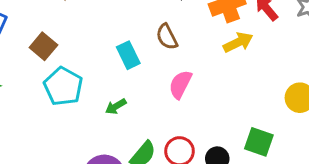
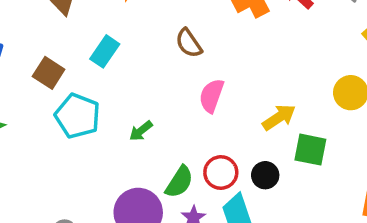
yellow arrow: (238, 42) -> (279, 117), moved
cyan rectangle: (128, 55) -> (105, 51), moved, turned 68

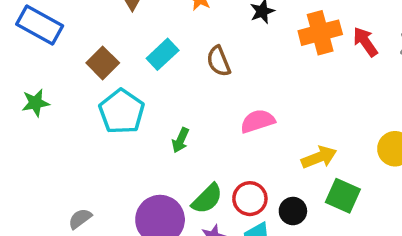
brown semicircle: (189, 43) -> (219, 61), moved
pink semicircle: (212, 96) -> (258, 121), turned 40
green arrow: (141, 131) -> (180, 140), turned -40

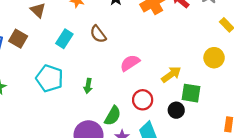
brown square: (103, 63) -> (18, 39), moved
red circle: (250, 199) -> (143, 100), moved
black circle: (293, 211) -> (176, 110), moved

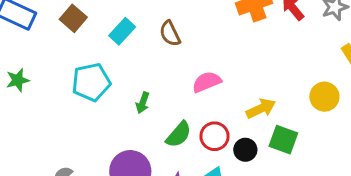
brown square: (18, 39) -> (73, 18), moved
cyan pentagon: (49, 78) -> (91, 82), turned 30
black circle: (176, 110) -> (245, 150), moved
green semicircle: (113, 116) -> (179, 134), moved

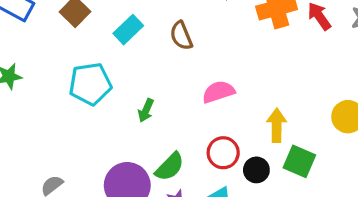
yellow arrow: (261, 109) -> (277, 125), turned -68
green semicircle: (179, 134) -> (170, 167), moved

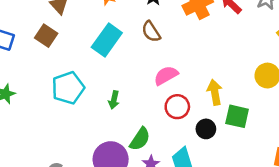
cyan rectangle: (128, 30) -> (107, 40), moved, size x1.4
brown semicircle: (181, 36) -> (151, 32), moved
red circle: (223, 153) -> (177, 107), moved

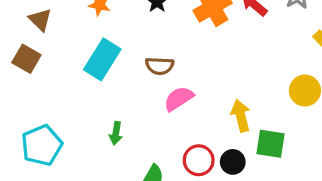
brown semicircle: (151, 32) -> (160, 66), moved, turned -50
cyan pentagon: (68, 88) -> (42, 145), moved
red circle: (177, 107) -> (199, 160), moved

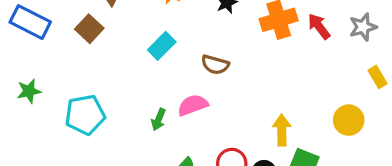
cyan rectangle: (102, 59) -> (162, 46), size x0.7
pink semicircle: (179, 99) -> (193, 105), moved

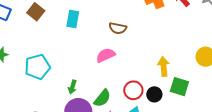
cyan rectangle: (162, 46) -> (73, 19), moved, turned -30
green arrow: (159, 119) -> (72, 87), moved

